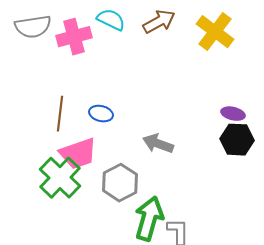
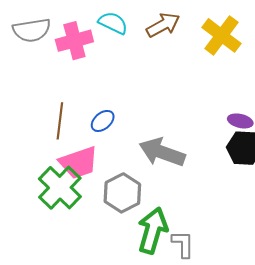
blue ellipse: (101, 114) -> (103, 121), turned -55
gray arrow: (158, 144) -> (162, 152), size x1.4

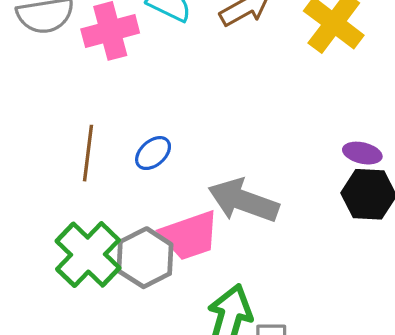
pink trapezoid: (79, 163) -> (189, 236), moved
gray hexagon: (122, 193) -> (145, 258), moved

